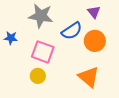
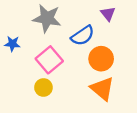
orange circle: (95, 41) -> (101, 59), moved
pink square: (43, 52) -> (49, 60), turned 30

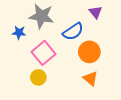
blue star: (12, 44) -> (19, 33), moved
orange triangle: (102, 89) -> (90, 78), size x0.7

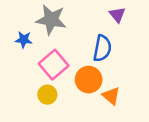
blue semicircle: (73, 32) -> (102, 48), moved, turned -45
orange circle: (89, 52) -> (89, 80), moved

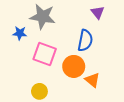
pink square: (54, 65) -> (45, 54), turned -30
yellow circle: (47, 95) -> (39, 91), moved

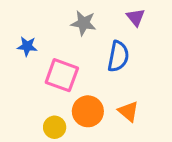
gray star: (43, 17) -> (84, 23), moved, size x0.7
orange circle: (74, 66) -> (88, 111), moved

